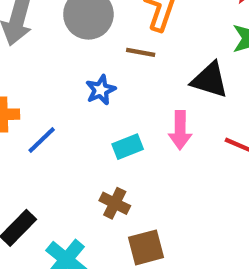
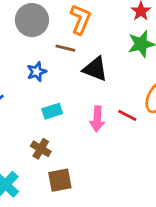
black triangle: (210, 80) -> (95, 69), moved
pink arrow: (180, 130) -> (97, 119), moved

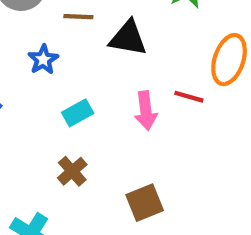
brown cross: (41, 149) -> (72, 171), turned 30
brown square: (60, 180) -> (145, 203), moved

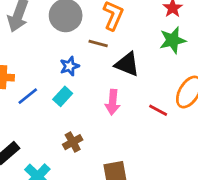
pink arrow: (146, 111) -> (113, 102), moved
cyan rectangle: (78, 113) -> (63, 96), moved, turned -30

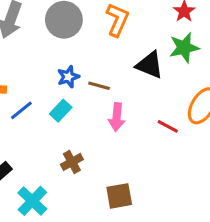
brown line: (98, 43) -> (99, 86), moved
black triangle: (127, 64) -> (150, 65), moved

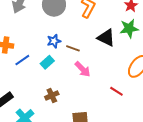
pink arrow: (117, 117) -> (83, 69), turned -54
red line: (168, 126) -> (116, 91), moved

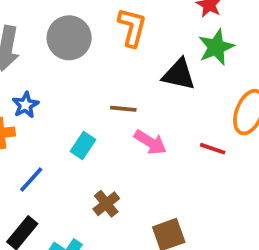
blue star: (54, 41) -> (25, 105), moved
blue line: (22, 60) -> (31, 180), moved
red line: (116, 91) -> (213, 149), moved

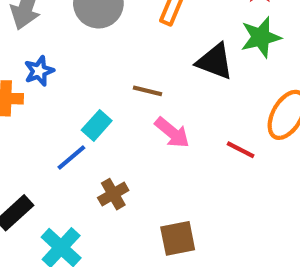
blue line: (31, 180) -> (71, 157), moved

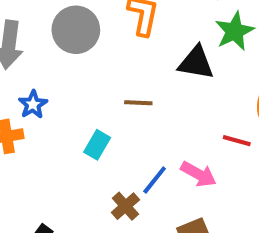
pink arrow: (172, 133) -> (198, 174), moved
blue line: (71, 157) -> (155, 180), moved

